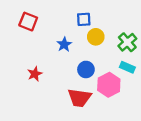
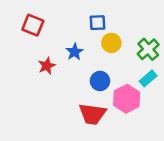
cyan rectangle: (127, 67) -> (148, 78), turned -64
red star: (35, 74) -> (47, 66), moved

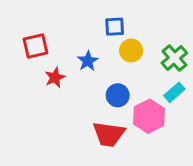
red square: (33, 25) -> (36, 46), moved, turned -35

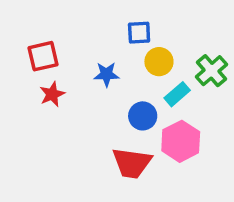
blue star: (88, 61) -> (106, 74), turned 30
red star: (55, 77) -> (52, 94), moved
cyan rectangle: (174, 92) -> (177, 94), moved

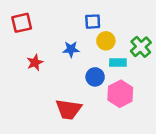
red square: (43, 56) -> (22, 23), moved
cyan rectangle: (177, 94) -> (118, 62), turned 42
red trapezoid: (132, 163) -> (69, 109), moved

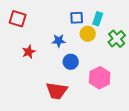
red square: (22, 23) -> (18, 19), turned 30
cyan rectangle: (118, 62) -> (98, 19), moved, turned -72
blue circle: (95, 77) -> (71, 62), moved

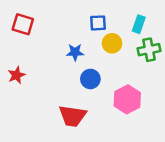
cyan rectangle: (98, 19) -> (139, 24), moved
green cross: (117, 39) -> (149, 50), turned 30
red star: (29, 52) -> (17, 75), moved

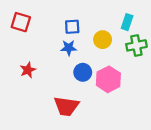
blue square: (98, 23) -> (72, 27), moved
red star: (17, 75) -> (28, 70), moved
pink hexagon: (127, 99) -> (108, 79), moved

